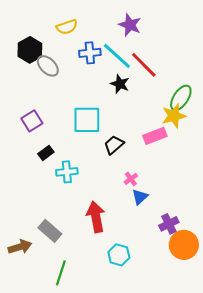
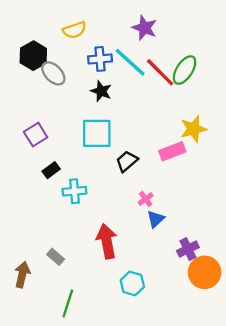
black star: (120, 84) -> (101, 91), moved
green ellipse: (181, 98) -> (185, 70), moved
gray rectangle: (50, 231) -> (56, 257), size x0.7
brown arrow: (20, 247) -> (22, 275), turned -60

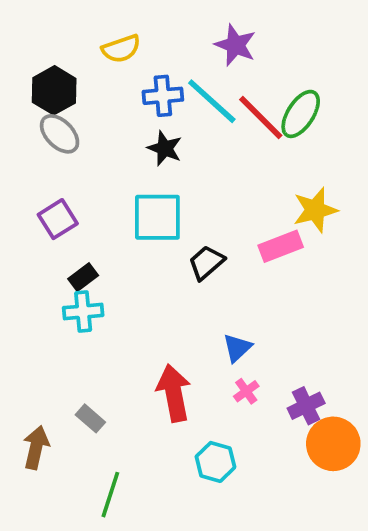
gray ellipse: (53, 73) -> (60, 134), moved
cyan cross: (74, 191) -> (83, 312), moved
pink cross: (146, 199) -> (246, 391), moved
blue triangle: (156, 219) -> (237, 348), moved

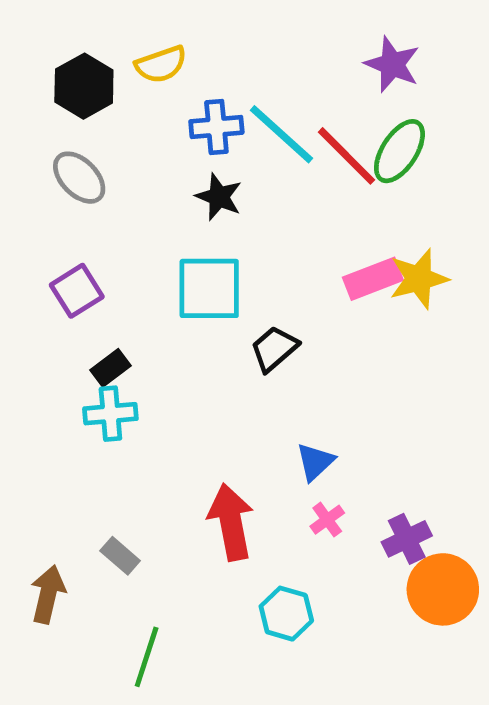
purple star: (235, 45) -> (392, 64), moved
black hexagon: (54, 90) -> (84, 86), moved
pink rectangle: (281, 246) -> (373, 279), moved

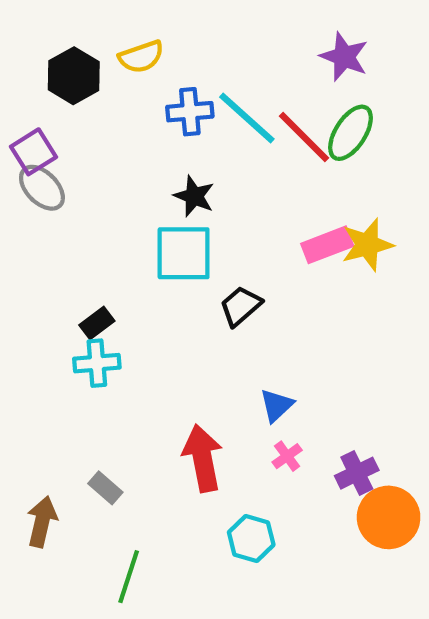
gray ellipse: (79, 178) -> (42, 188), moved
black star: (219, 197) -> (194, 196), moved
purple square: (77, 291) -> (33, 152), moved

